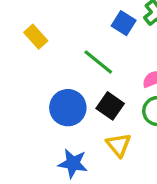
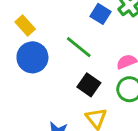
blue circle: (68, 108) -> (32, 57), moved

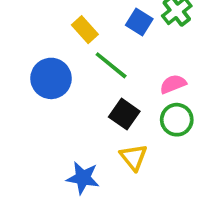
yellow rectangle: (25, 26) -> (85, 30), moved

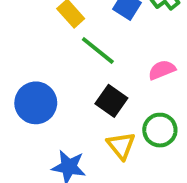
blue circle: (51, 78) -> (36, 103), moved
green circle: (177, 120) -> (160, 130), moved

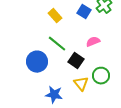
green line: (98, 50) -> (57, 44), moved
pink semicircle: (162, 70) -> (93, 42), moved

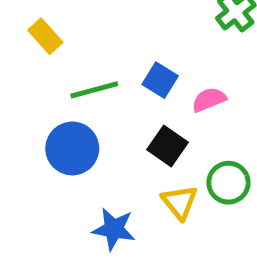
blue square: (84, 12) -> (160, 80), moved
yellow rectangle: (55, 16) -> (45, 36), moved
green line: (57, 44) -> (94, 90), moved, turned -54

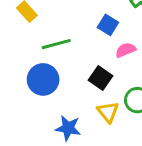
blue square: (160, 80) -> (108, 25), moved

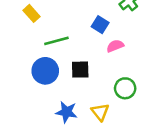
black square: (101, 78) -> (80, 70), moved, turned -36
yellow triangle: (108, 112) -> (100, 112), moved

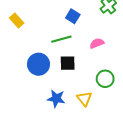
yellow rectangle: (32, 13) -> (17, 20), moved
blue square: (100, 25) -> (73, 16), moved
green line: (56, 41) -> (61, 39), moved

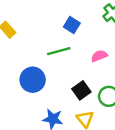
black square: (68, 63) -> (81, 90), moved, turned -35

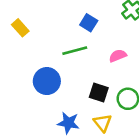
black square: (81, 90) -> (99, 92), turned -36

